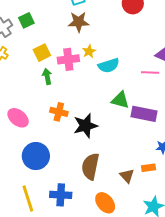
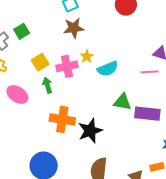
orange cross: (59, 112) -> (62, 119), size x1.4
pink ellipse: (18, 118) -> (17, 94), moved

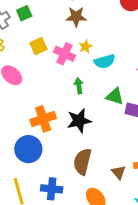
pink cross: (67, 66) -> (64, 54), turned 30
green arrow: (47, 85) -> (79, 86), moved
orange cross: (62, 119) -> (43, 119), moved, turned -35

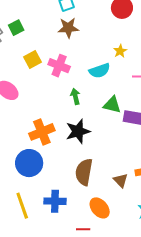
yellow star: (85, 47) -> (120, 51), moved

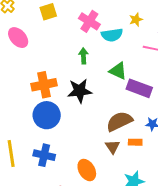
pink cross: (59, 66) -> (89, 21), moved
blue circle: (29, 163) -> (47, 115), moved
brown semicircle: (84, 172) -> (119, 121), moved, turned 44

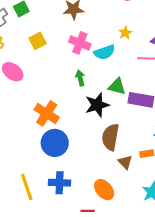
orange cross: (44, 85) -> (47, 113), turned -35
black star: (80, 91) -> (97, 105), moved
brown semicircle: (119, 121) -> (110, 137), moved, turned -44

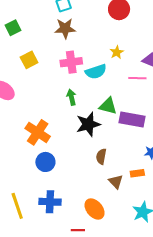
pink cross: (80, 43) -> (71, 62), turned -30
brown semicircle: (110, 137) -> (101, 156), size x0.6
blue circle: (55, 143) -> (45, 162), size x0.7

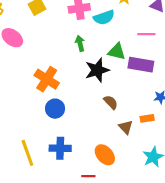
pink line: (137, 78) -> (146, 34), moved
brown semicircle: (101, 156) -> (111, 102), turned 126

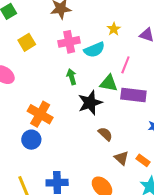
pink line: (146, 34) -> (125, 65), moved, turned -66
blue circle: (55, 109) -> (31, 140), moved
orange rectangle: (147, 118) -> (143, 160), moved, turned 48

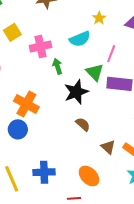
pink cross: (69, 42) -> (41, 46), moved
green triangle: (109, 83) -> (95, 72), turned 36
brown semicircle: (105, 134) -> (83, 124), moved

